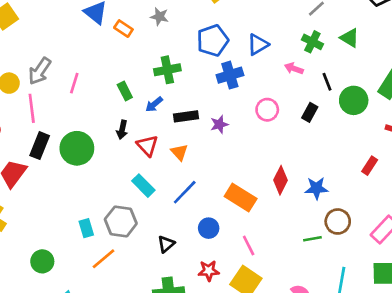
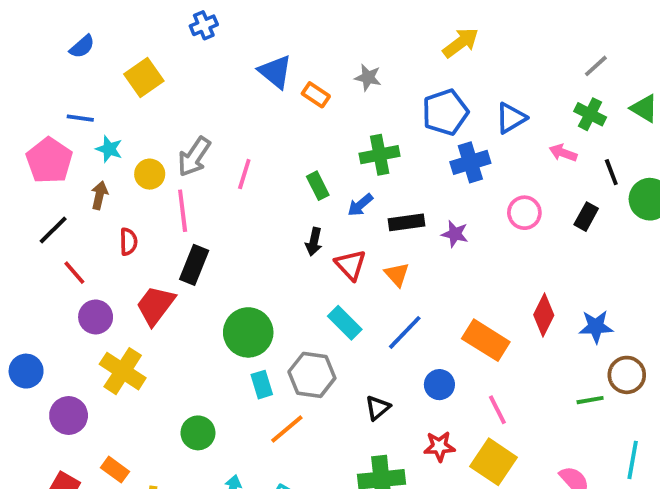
purple star: (219, 124) -> (455, 234), turned 30
green circle: (77, 148) -> (248, 332), moved

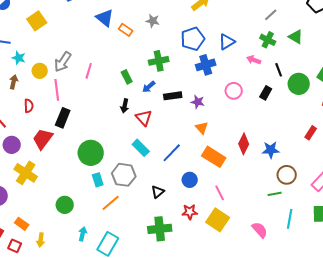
orange triangle: (397, 274) -> (202, 128), moved
green line: (590, 400) -> (275, 194), moved

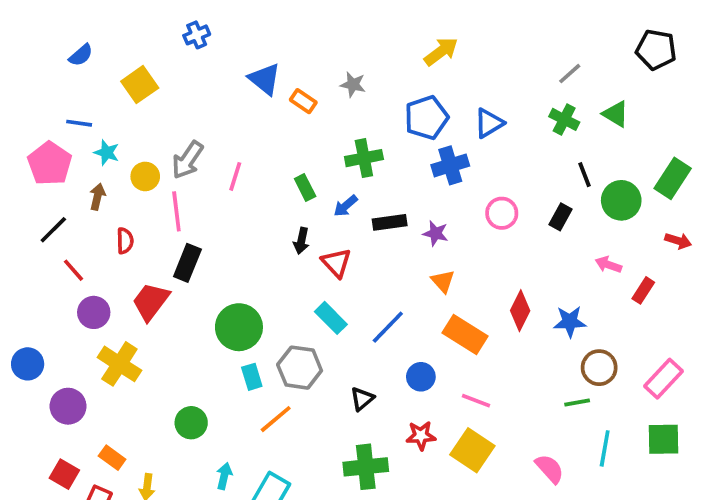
pink arrow: (254, 60) -> (608, 265), moved
pink line: (220, 193) -> (476, 401), turned -42

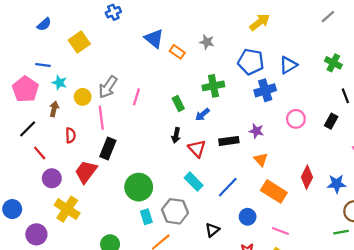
gray line: (570, 74) -> (328, 17), moved
blue pentagon: (426, 118) -> (251, 62), turned 30
black rectangle: (390, 222) -> (229, 141), moved

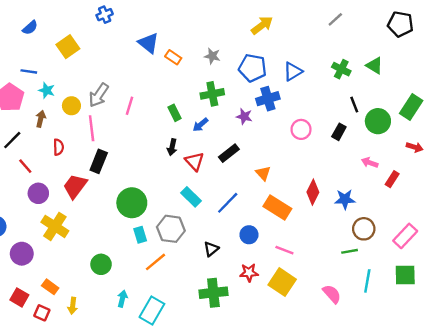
gray star: (207, 42) -> (212, 56), moved
purple star: (256, 131) -> (244, 116), moved
black rectangle: (229, 141) -> (229, 153), turned -30

